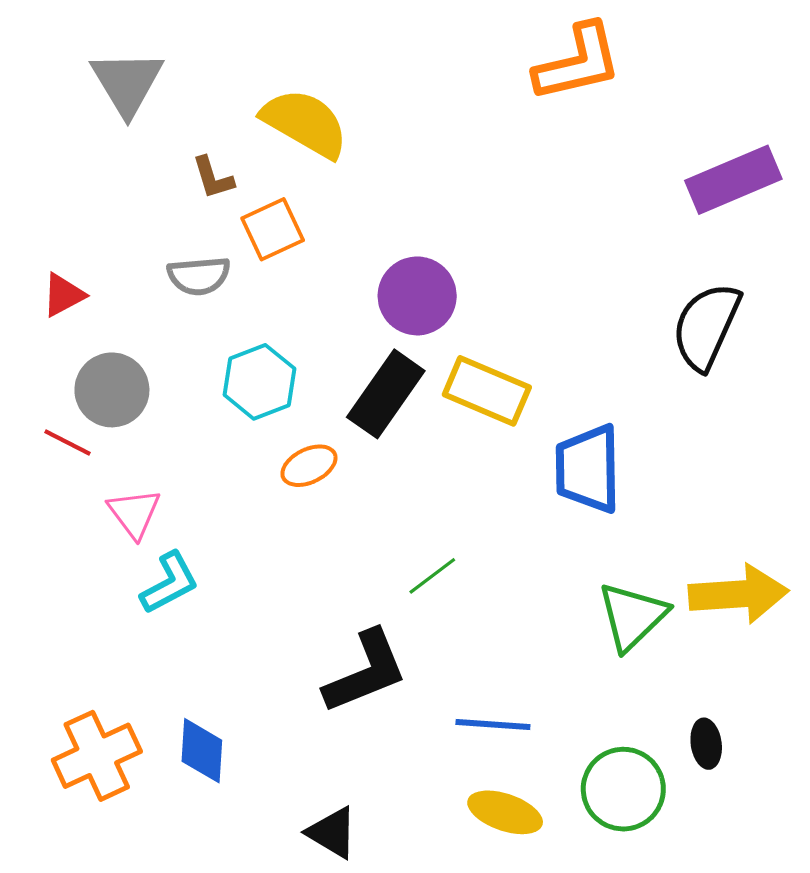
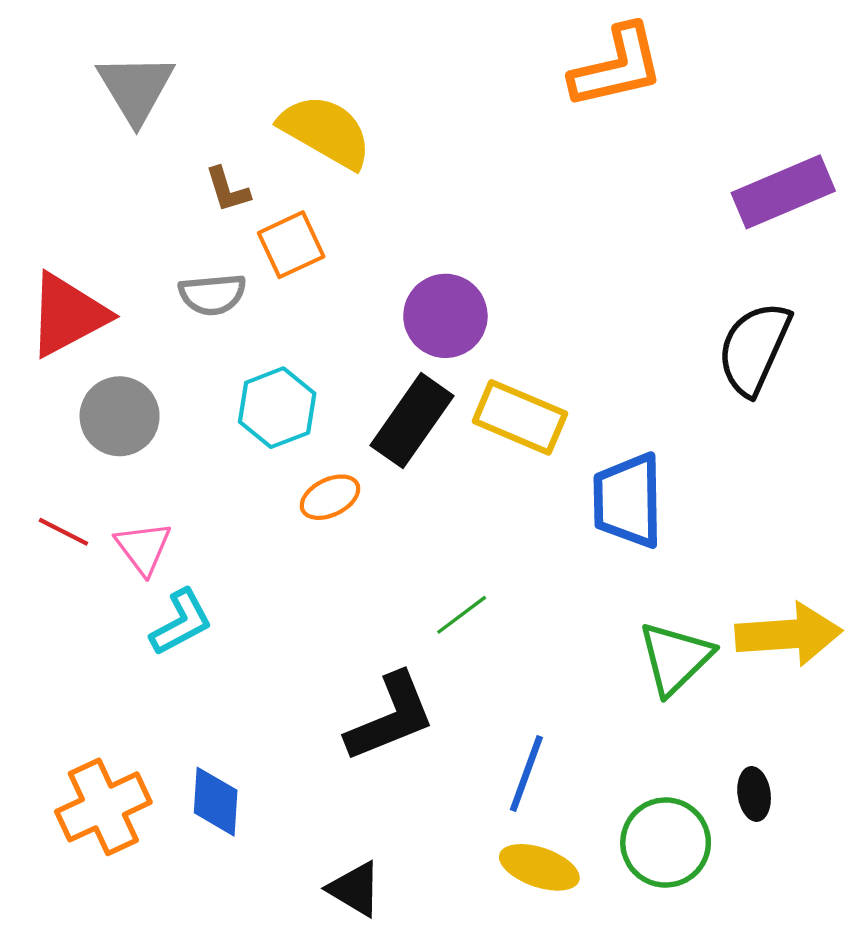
red triangle: (63, 295) -> (68, 315), size x1.8
red line: (67, 442) -> (63, 532), moved
blue line: (493, 724) -> (526, 773), turned -74

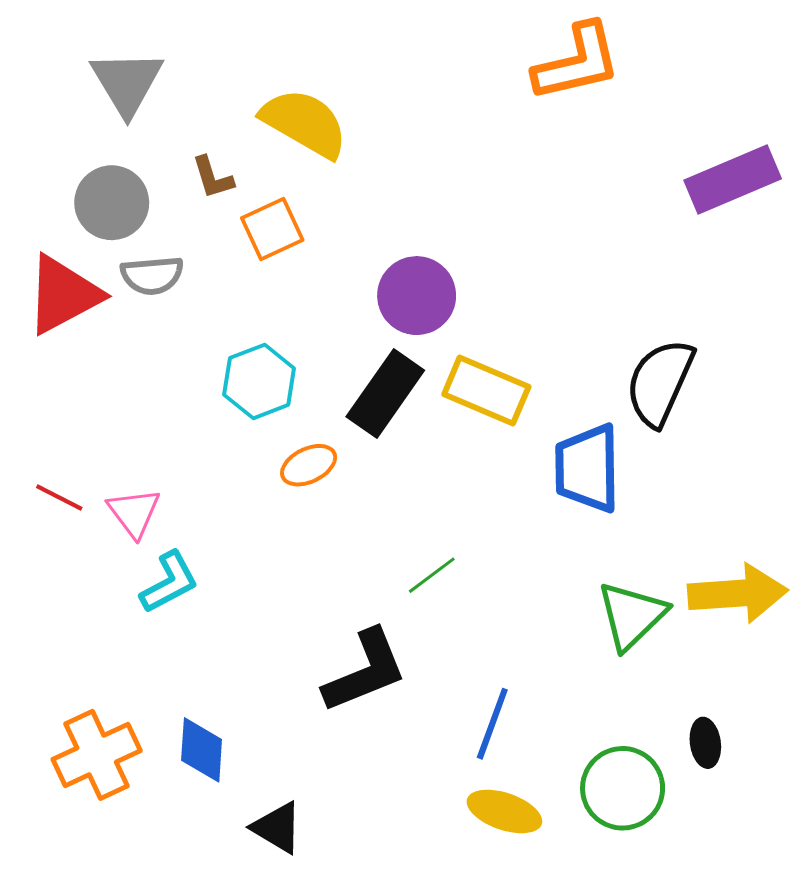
gray semicircle: (212, 294) -> (152, 275), moved
black semicircle: (754, 348) -> (660, 382), moved
gray circle: (120, 416) -> (112, 203), moved
black triangle: (355, 889) -> (277, 828), moved

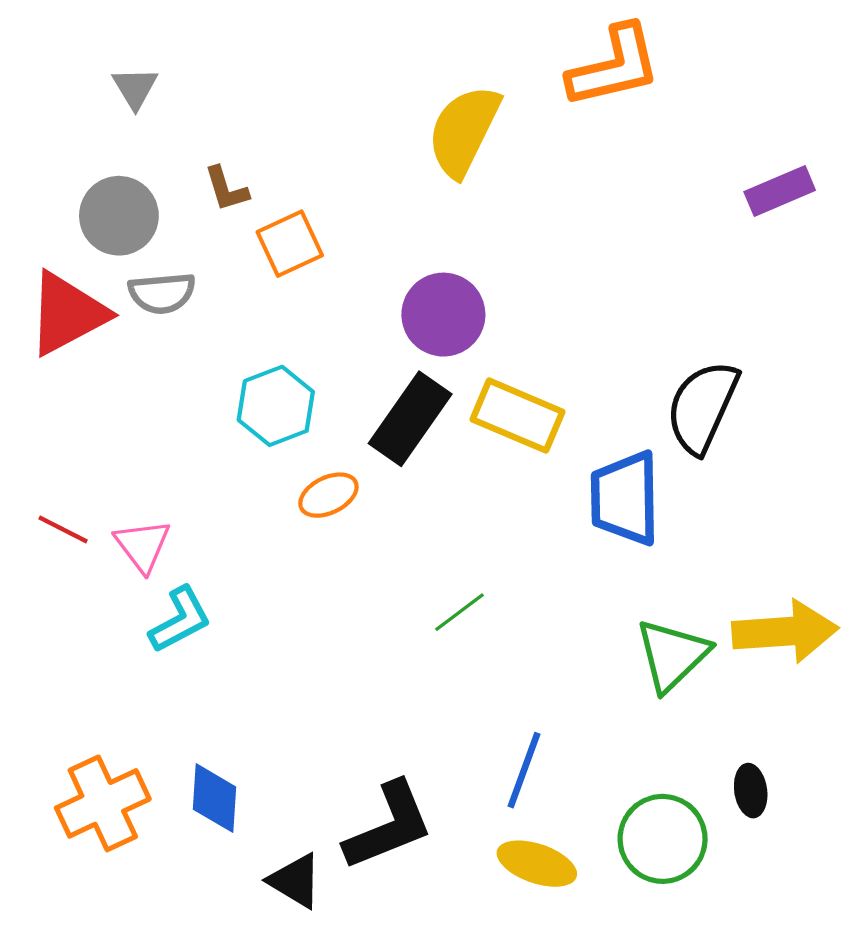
gray triangle: (127, 83) -> (135, 88), size x0.6
yellow semicircle: (305, 123) -> (464, 131), moved, turned -94
purple rectangle: (733, 179) -> (780, 191), size x0.7
black L-shape: (365, 671) -> (389, 826), moved

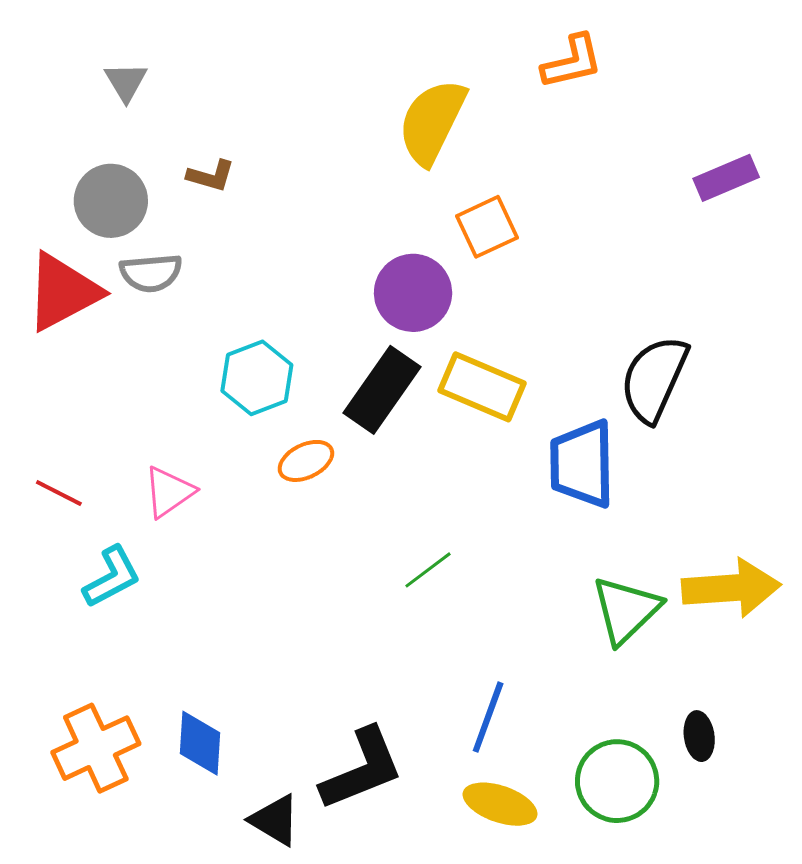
orange L-shape: (614, 66) -> (572, 62), size x0.7
brown L-shape: (226, 189) -> (211, 176), turned -57
orange square: (290, 244) -> (487, 227), moved
pink triangle: (143, 546) -> (169, 492), moved, turned 32
cyan L-shape: (180, 620) -> (112, 577), moved

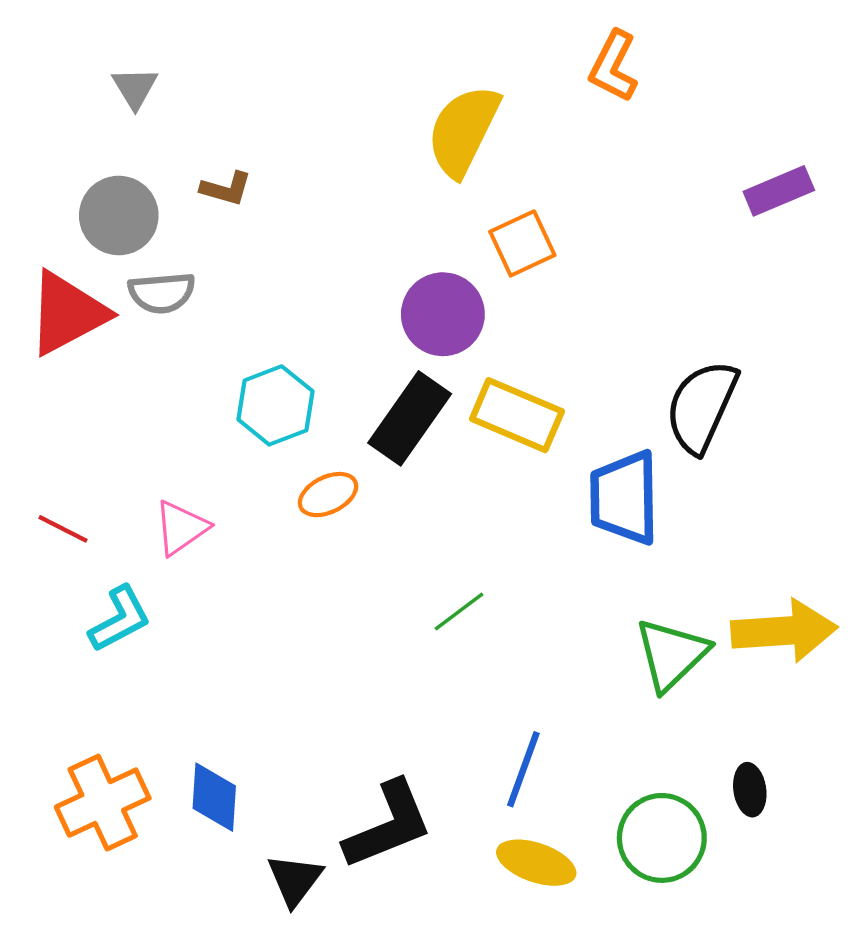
orange L-shape: (572, 62) -> (614, 66), turned 130
black triangle: (275, 820) -> (295, 880), turned 36

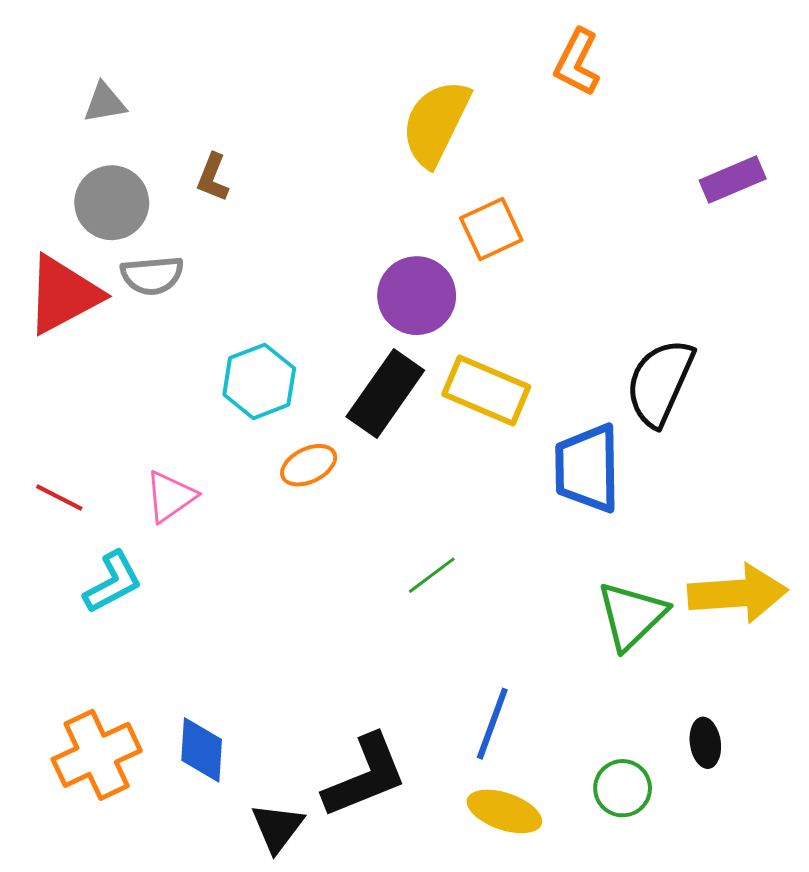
gray triangle: (135, 88) -> (105, 103), moved, turned 51
brown L-shape: (226, 189) -> (213, 177), turned 96
green circle: (662, 838) -> (623, 788), size x0.7

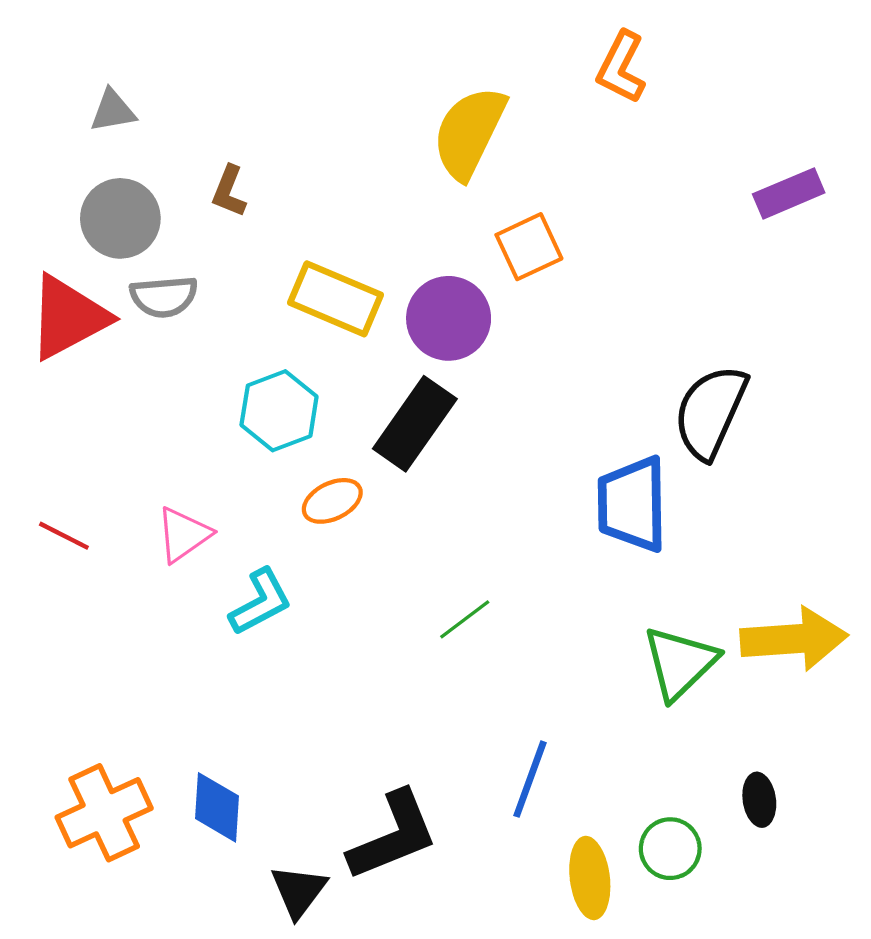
yellow rectangle: (486, 390) -> (336, 299), moved
cyan L-shape: (113, 582) -> (261, 602), moved
yellow ellipse: (504, 811) -> (590, 878), moved, turned 64

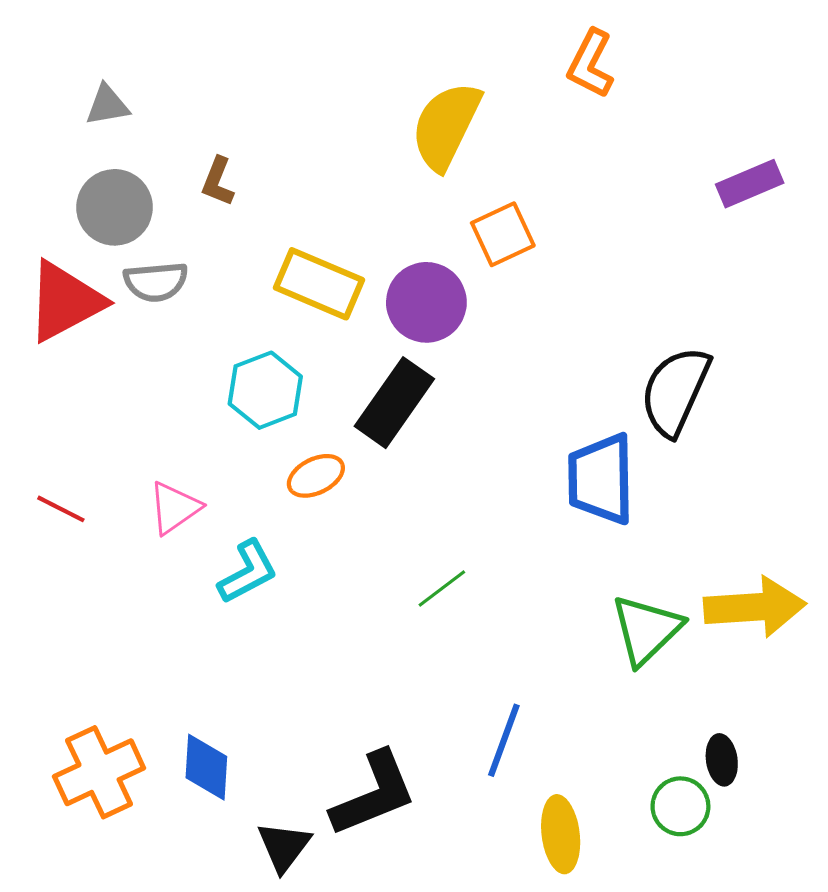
green circle: (670, 849) -> (680, 806), moved

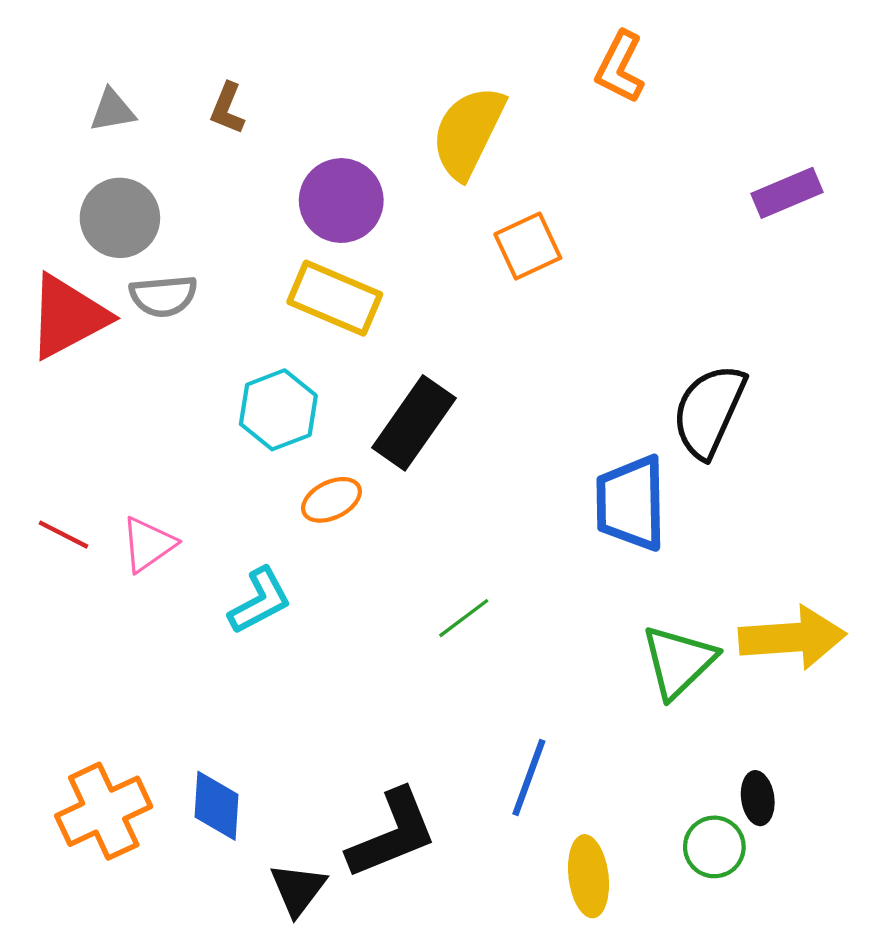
brown L-shape: (218, 182) -> (227, 108), moved
purple circle: (426, 302) -> (341, 201), moved
pink triangle: (174, 508) -> (148, 544), moved

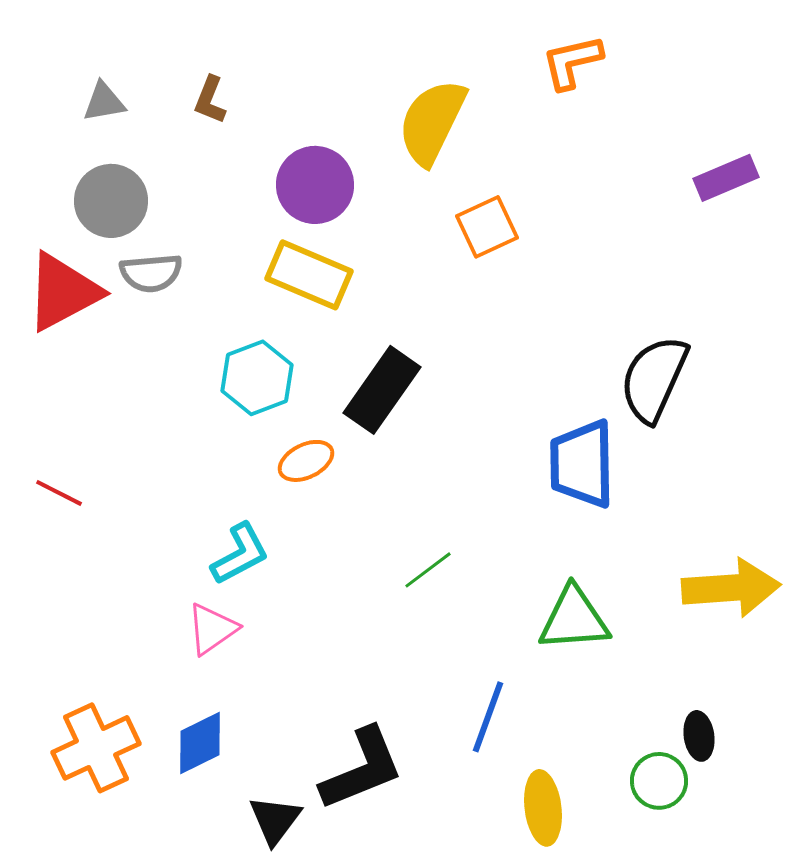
orange L-shape: (620, 67) -> (572, 62), turned 50
pink triangle: (148, 544) -> (212, 629), moved
green triangle: (679, 661) -> (574, 619), moved, turned 40
blue diamond: (216, 806) -> (200, 743), turned 60

